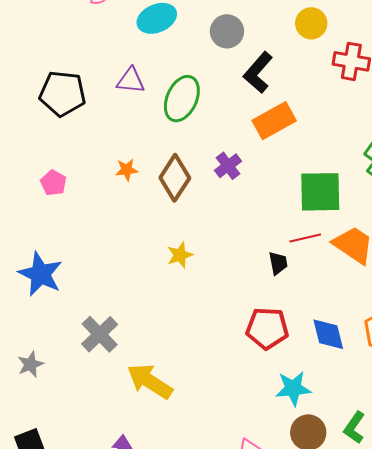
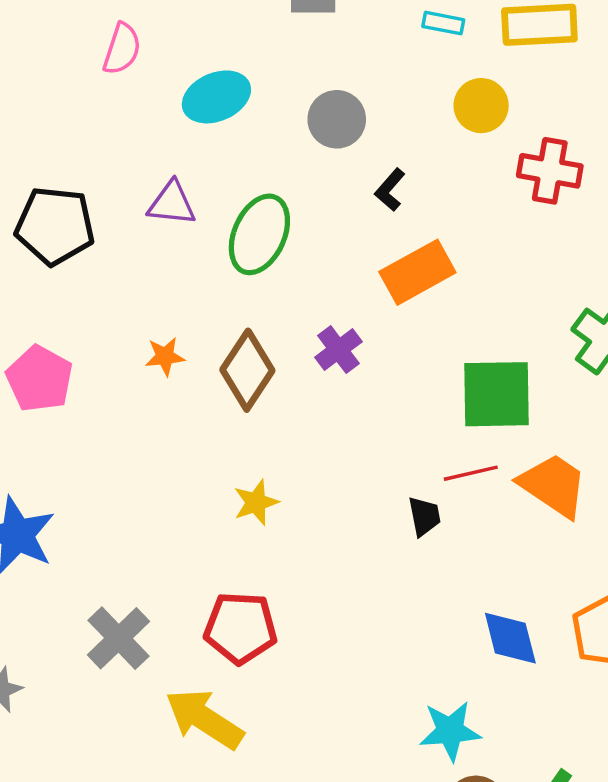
black L-shape: (258, 72) -> (390, 190), size x0.6
pink pentagon: (53, 183) -> (39, 379), size x1.5
red pentagon: (267, 328) -> (241, 628), moved

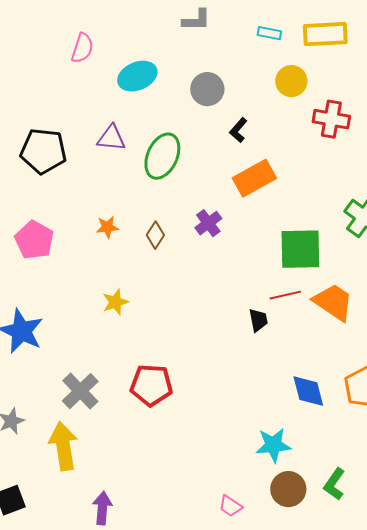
brown diamond: (247, 370) -> (155, 235), size x0.6
yellow star: (256, 502) -> (115, 302), moved
yellow arrow: (204, 719) -> (63, 446), moved, turned 48

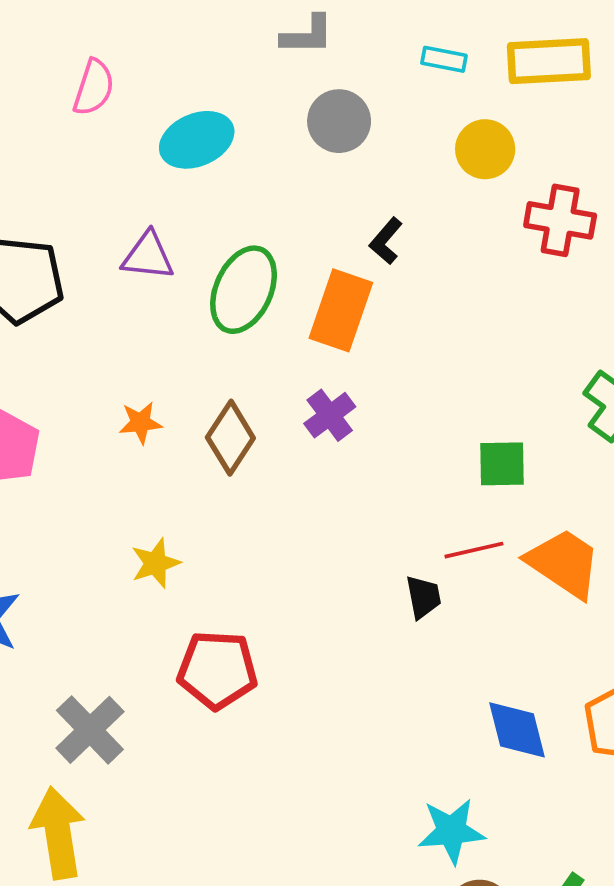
gray circle: (207, 89) -> (339, 121), moved
orange rectangle: (254, 178) -> (341, 310), moved, turned -42
brown diamond: (155, 235) -> (230, 438), size x1.4
green square: (300, 249) -> (502, 464), size x0.6
red pentagon: (151, 385) -> (217, 670), moved

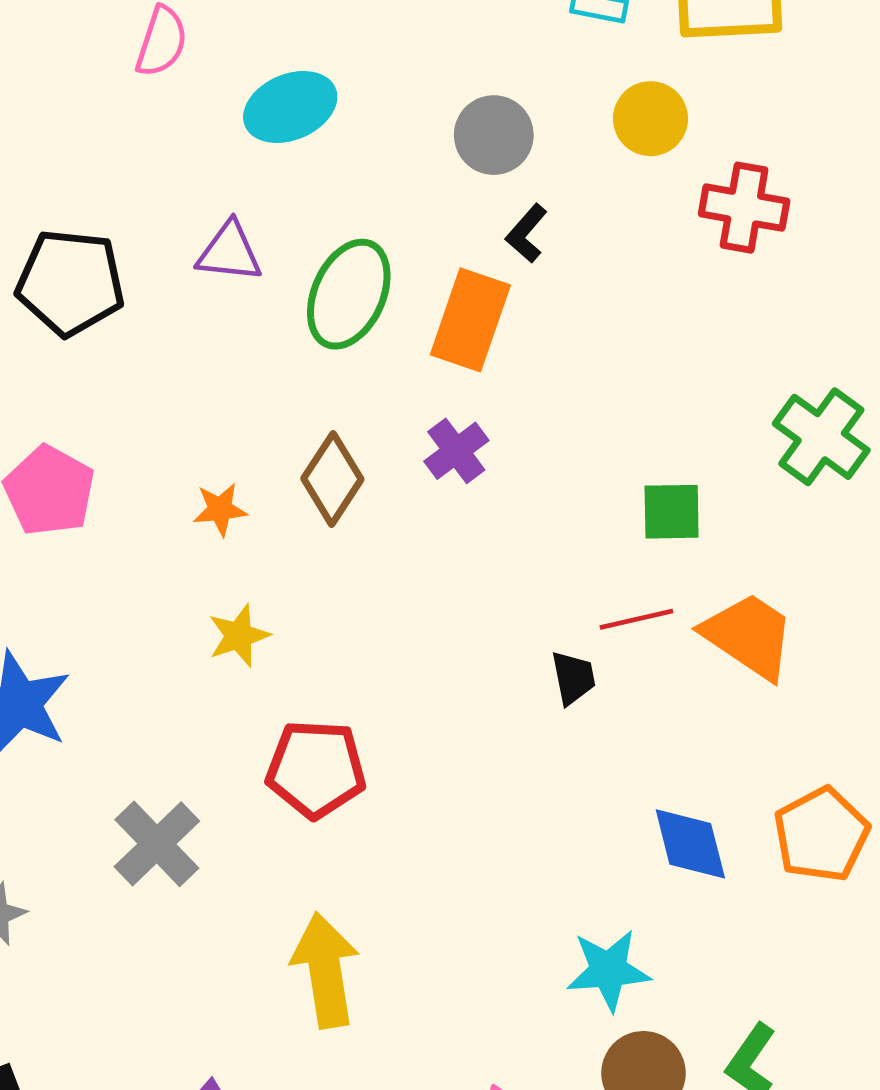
gray circle: (339, 121) -> (494, 135), moved
orange star: (140, 423) -> (220, 509), moved
yellow arrow: (58, 833) -> (325, 970), moved

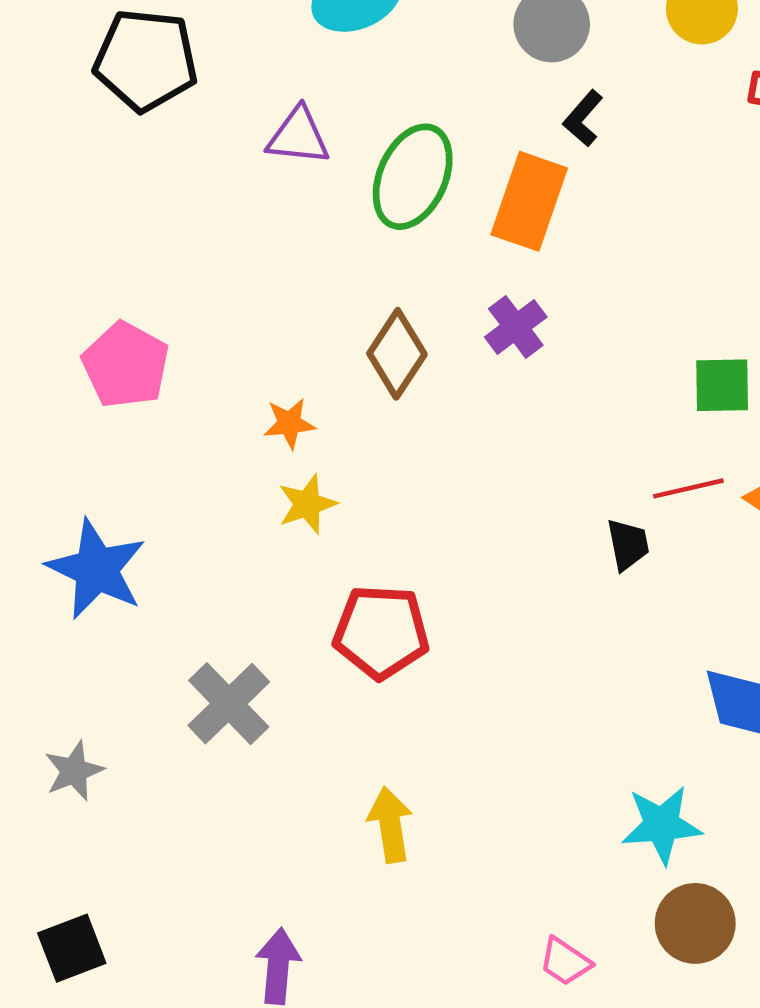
black pentagon: (70, 282) -> (146, 60), moved
orange star: (220, 509) -> (289, 423), moved
yellow arrow: (325, 970) -> (390, 825), size x0.7

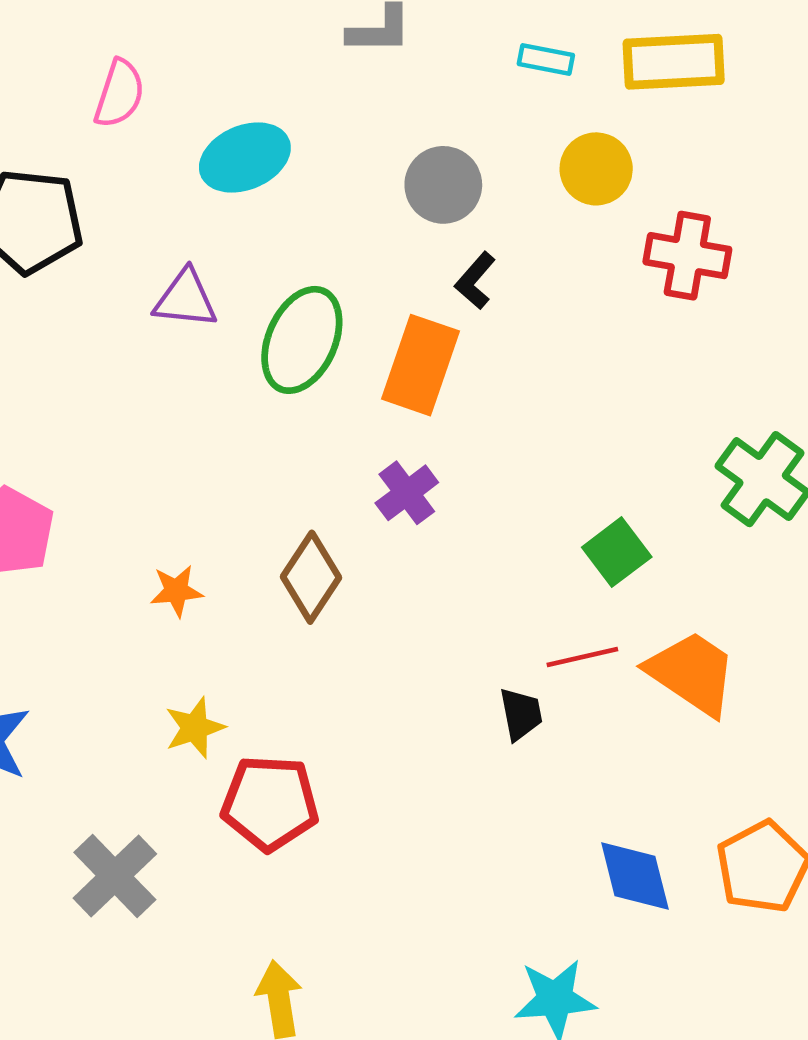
brown diamond: (397, 354) -> (311, 577), moved
green square: (722, 385) -> (617, 552), turned -36
yellow star: (307, 504) -> (195, 728), moved

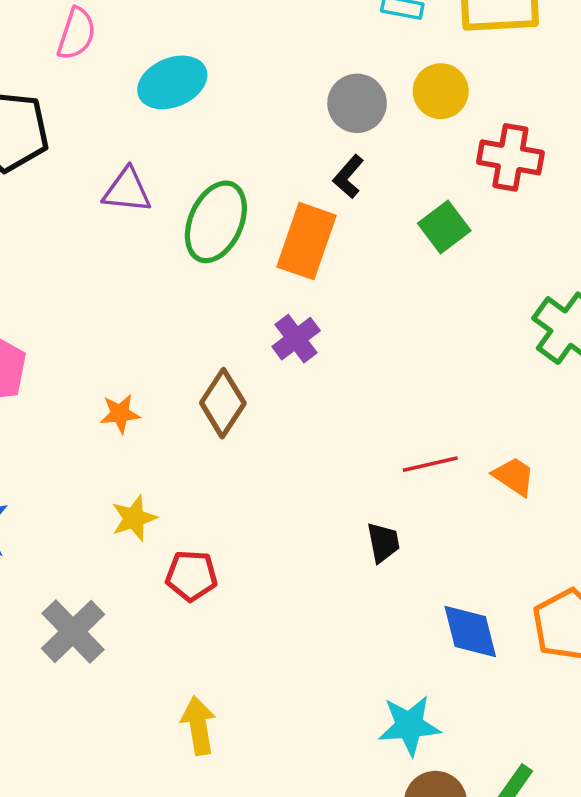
gray circle: (443, 185) -> (357, 103), moved
green square: (617, 552) -> (444, 227), moved
orange trapezoid: (692, 673) -> (514, 476), size x0.6
black trapezoid: (521, 714) -> (383, 543), moved
red pentagon: (270, 803) -> (191, 576), size x0.7

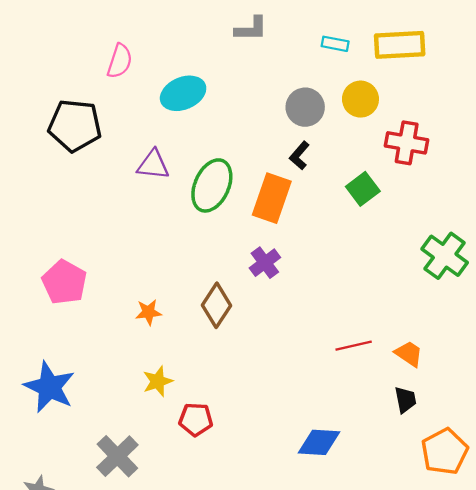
black trapezoid: (383, 543) -> (405, 400), moved
blue diamond: (470, 631) -> (319, 442), moved, turned -72

